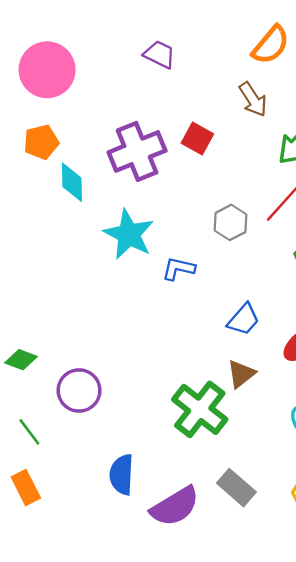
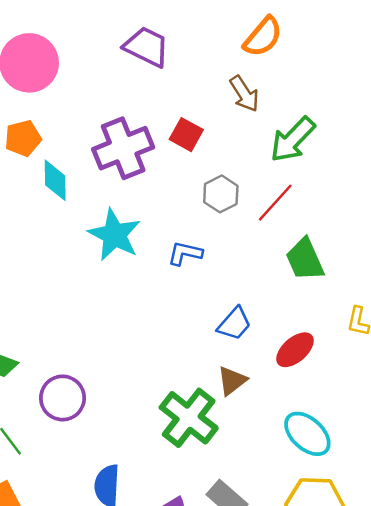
purple trapezoid: (160, 54) -> (147, 47), size x1.4
gray hexagon: (230, 222) -> (221, 194), moved
blue L-shape: (178, 269) -> (185, 253), moved

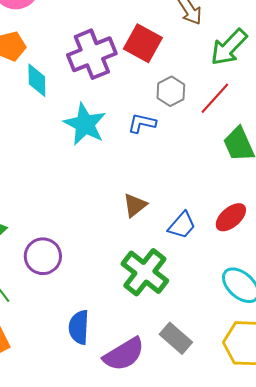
red square: (186, 135) -> (143, 43), size x1.4
blue L-shape: (185, 253) -> (142, 123), moved
blue trapezoid: (234, 324) -> (182, 225), moved
brown triangle: (232, 381) -> (135, 205), moved

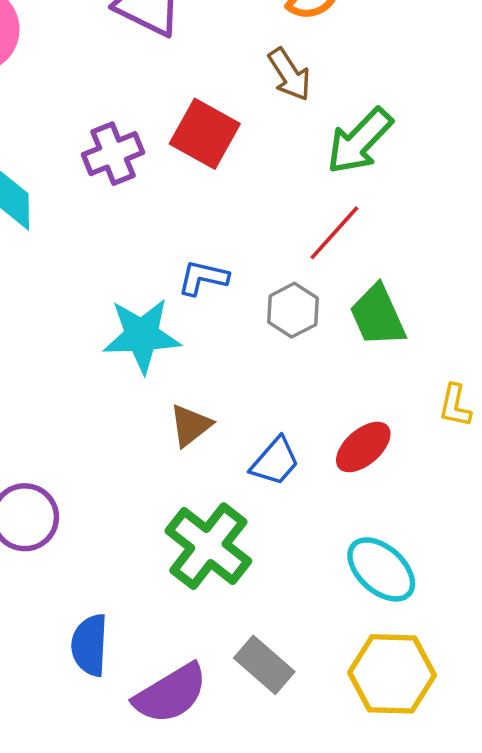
purple cross: (92, 54) -> (113, 154), size x0.7
gray hexagon: (171, 91) -> (293, 310), moved
cyan star: (85, 124) -> (142, 335), moved, turned -30

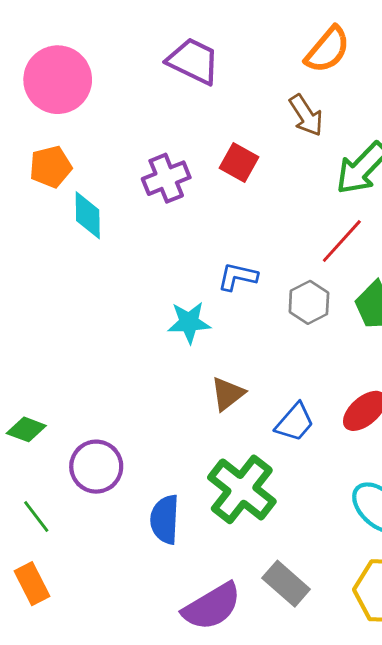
red square: (205, 134) -> (239, 162), size x0.7
cyan star: (142, 335) -> (189, 322), size x0.7
blue semicircle: (90, 645) -> (165, 519), moved

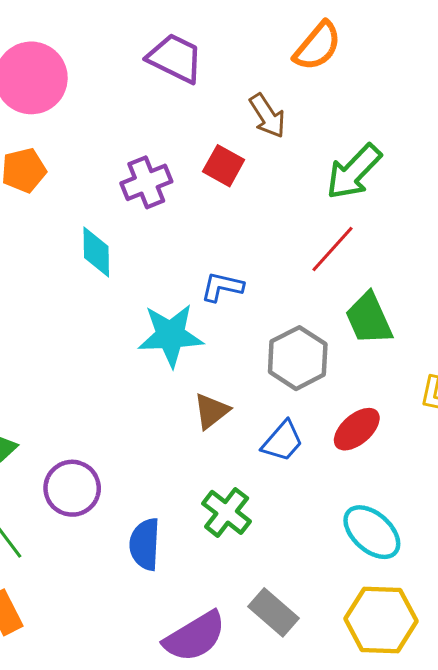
brown arrow: (306, 115) -> (267, 116), moved
cyan diamond: (88, 215) -> (96, 252), moved
gray hexagon: (309, 302) -> (298, 358), moved, size x1.4
cyan star: (189, 322) -> (171, 335), size x1.4
green cross: (242, 489) -> (227, 512), size x0.7

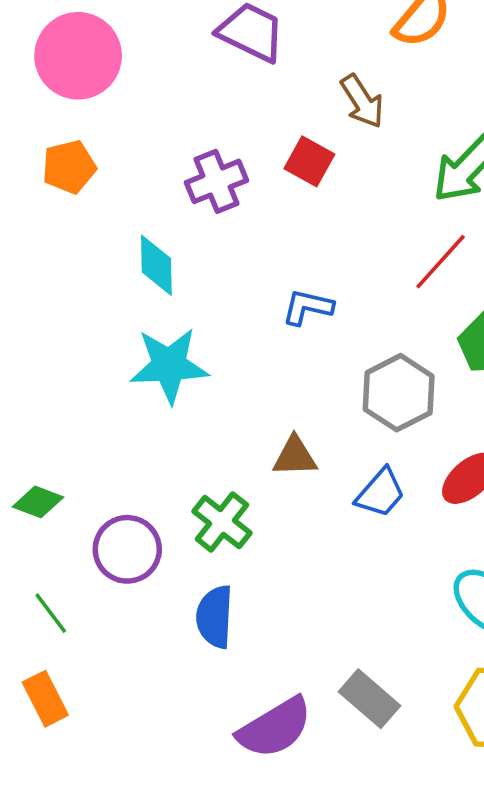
cyan star: (171, 335) -> (169, 365), moved
brown triangle: (211, 411) -> (295, 456), turned 36
green cross: (227, 512) -> (222, 522), moved

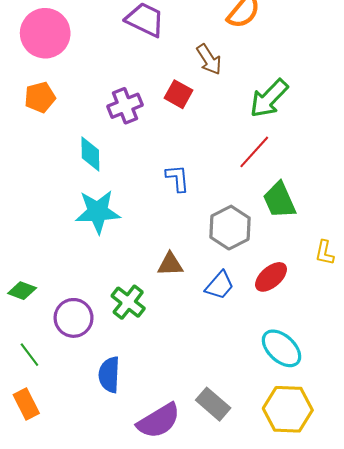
blue L-shape: (308, 307) -> (178, 178), turned 72
blue semicircle: (215, 617) -> (109, 375), moved

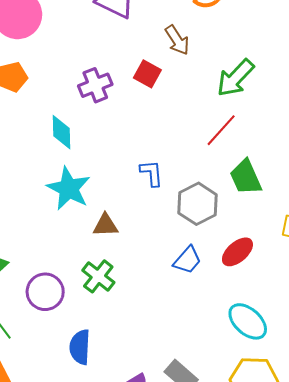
blue L-shape: (178, 178) -> (152, 173), moved
cyan star: (98, 212) -> (69, 188), turned 30
brown triangle: (170, 264) -> (105, 225), moved

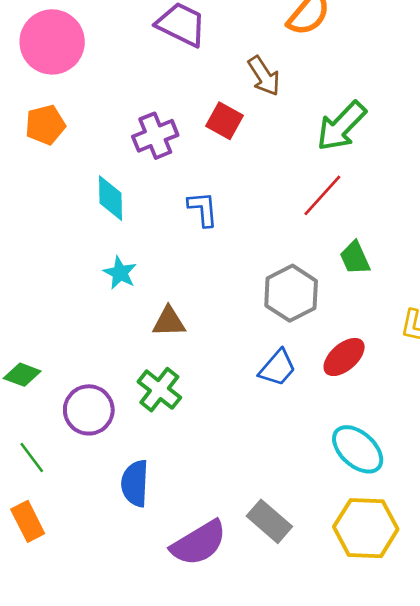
blue L-shape: (152, 173) -> (203, 209), moved
green trapezoid: (246, 177) -> (355, 258), size x0.7
cyan star: (69, 188) -> (120, 273), size x0.6

